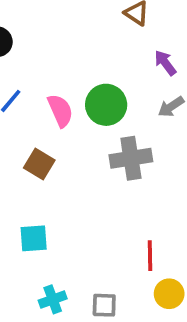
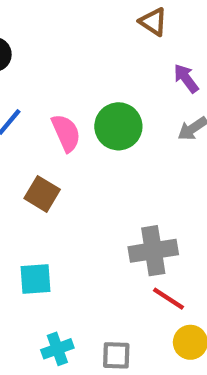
gray cross: (131, 158) -> (153, 251), moved
red line: (150, 256) -> (169, 299), turned -56

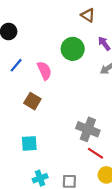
green circle: (118, 126) -> (73, 49), moved
gray cross: (153, 251) -> (88, 129), turned 30

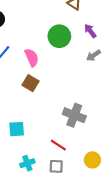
brown square: (32, 101) -> (31, 83), moved
red line: (95, 153) -> (58, 145), moved

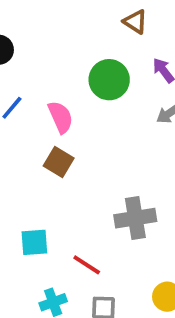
gray cross: (74, 115) -> (135, 218), turned -30
red line: (58, 145) -> (87, 265), moved

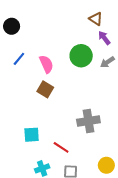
brown triangle: (135, 22) -> (96, 19), moved
green circle: (109, 80) -> (81, 56), moved

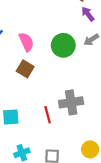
green circle: (81, 56) -> (63, 45), moved
red line: (61, 147) -> (48, 115), moved, turned 42

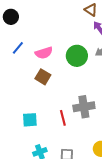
pink semicircle: (26, 42) -> (44, 53), turned 96

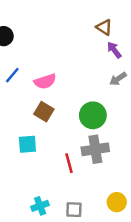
green circle: (77, 56) -> (93, 115), moved
cyan square: (30, 120) -> (27, 144), moved

